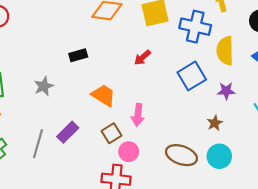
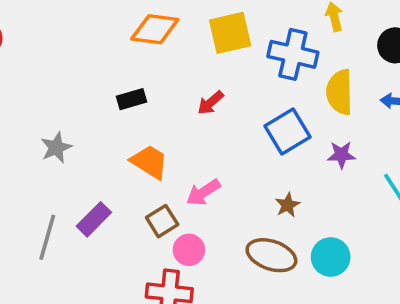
black rectangle: (78, 55) -> (132, 99), moved
pink arrow: (138, 115) -> (203, 192), turned 50
brown star: (215, 123) -> (288, 205), moved

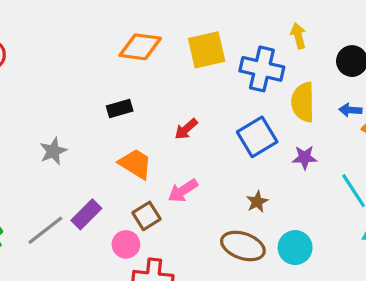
red arrow: (210, 103) -> (186, 129), moved
gray line: (47, 237) -> (45, 230), turned 36
pink circle: (189, 250) -> (126, 244), moved

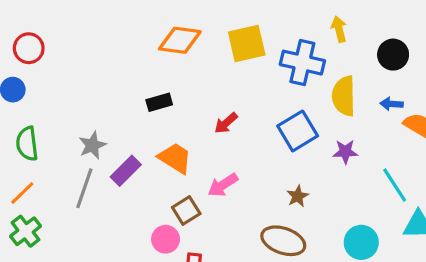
purple rectangle: (86, 214) -> (126, 171), moved
gray line: (45, 230) -> (84, 188), moved, turned -33
cyan circle: (295, 248) -> (361, 242), moved

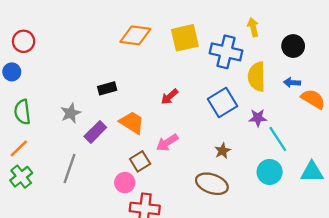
black rectangle: (159, 102) -> (107, 88), moved
cyan line: (395, 185) -> (278, 139), moved
gray line: (84, 188) -> (69, 168), moved
cyan circle: (361, 242) -> (270, 172), moved

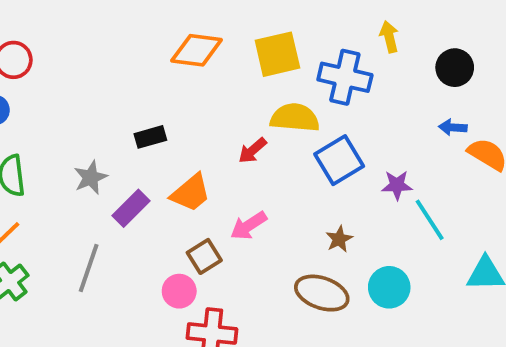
yellow semicircle: (257, 77) -> (295, 118), moved, turned 96
orange trapezoid: (132, 123) -> (191, 193), turned 108
cyan circle: (270, 172) -> (389, 287), moved

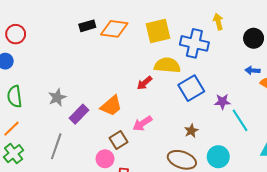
black rectangle: (150, 137) -> (87, 26), moved

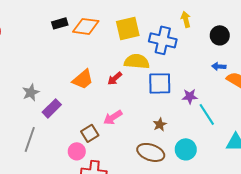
blue square: (191, 88) -> (160, 83), turned 30
orange trapezoid: (111, 106) -> (83, 79), moved

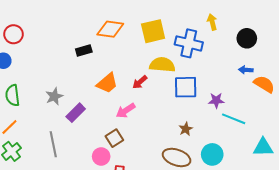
black rectangle: (60, 23) -> (84, 51), moved
cyan line: (207, 114) -> (234, 119), turned -35
pink arrow: (113, 117) -> (126, 111), moved
gray line: (30, 139) -> (53, 144), turned -30

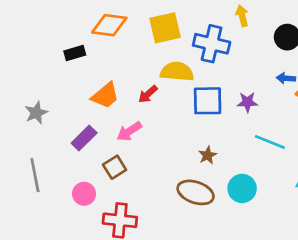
purple star: (216, 100) -> (247, 102), moved
purple rectangle: (76, 113) -> (84, 138), moved
pink circle: (101, 156) -> (84, 194), moved

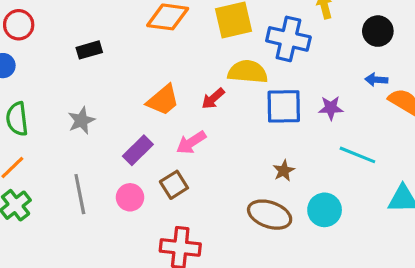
black rectangle: (75, 53) -> (89, 50), moved
pink circle: (84, 194) -> (130, 197), moved

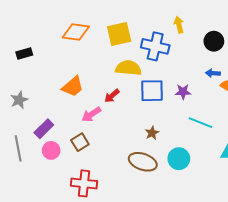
red arrow: (213, 99) -> (112, 96), moved
purple rectangle: (138, 150) -> (44, 129), moved

